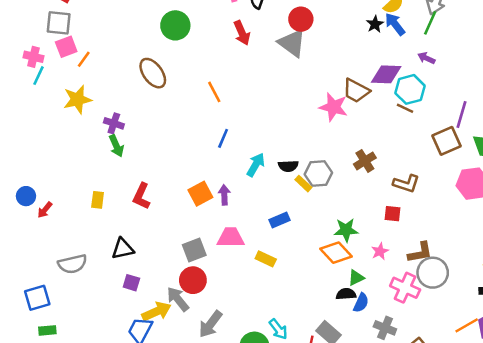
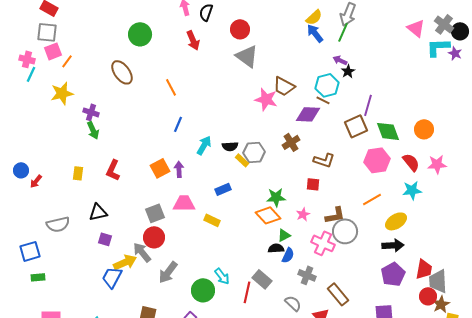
black star: (375, 24) -> (348, 71), moved
gray triangle: (292, 43) -> (247, 56), moved
purple diamond: (386, 74) -> (308, 114), moved
orange line: (467, 325) -> (372, 199), moved

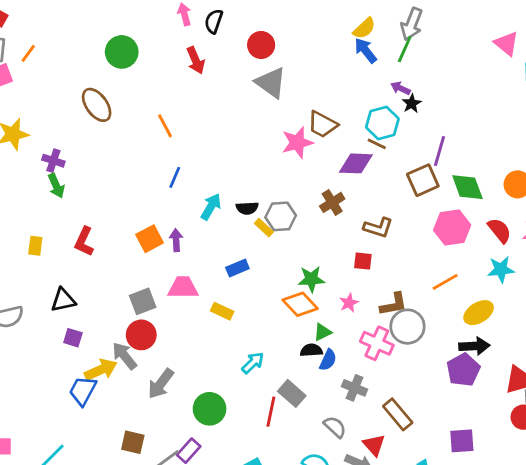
orange line: (67, 61) -> (28, 53), moved
pink star: (266, 99) -> (297, 143), turned -30
purple pentagon: (393, 274) -> (463, 370), moved
cyan arrow: (222, 276) -> (253, 363), moved, turned -96

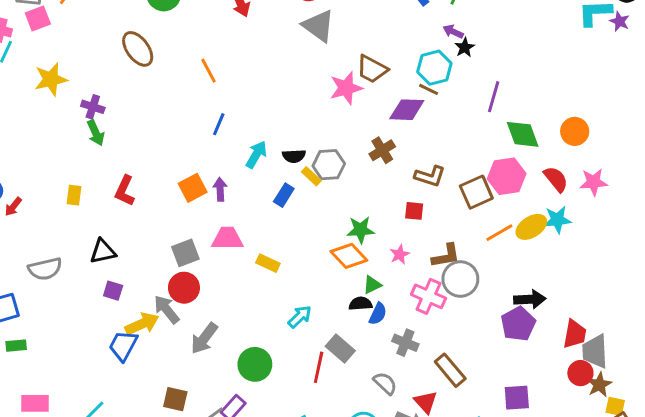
brown square: (423, 180) -> (476, 192), moved
blue rectangle: (237, 268) -> (284, 195), moved, turned -35
yellow ellipse: (479, 313) -> (531, 227), moved

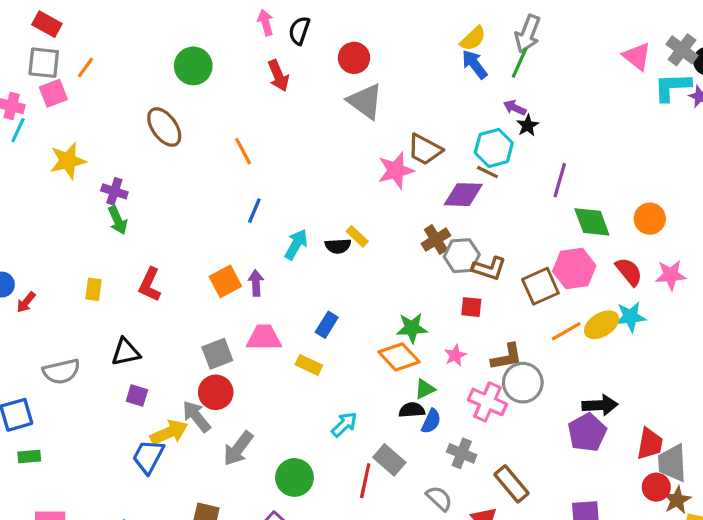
gray hexagon: (329, 165) -> (462, 256), moved
yellow rectangle: (311, 176) -> (357, 236), moved
blue rectangle: (284, 195) -> (327, 325), moved

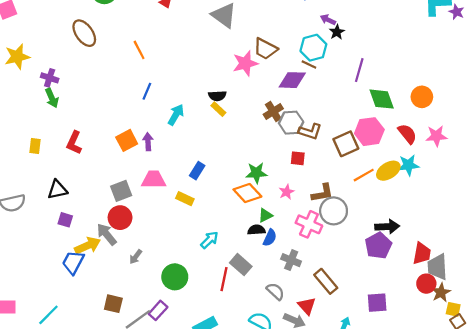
black semicircle: (338, 246) -> (217, 96), moved
gray arrow: (238, 449) -> (136, 257), size x0.6

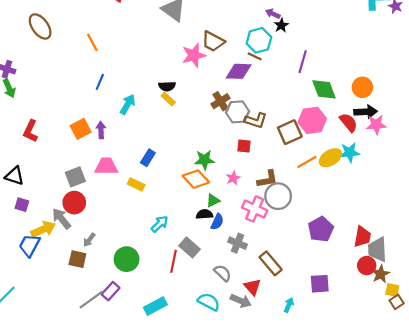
black triangle: (57, 190) -> (14, 176), turned 30
black arrow: (387, 227) -> (366, 112), moved
brown square: (113, 304) -> (77, 259), moved

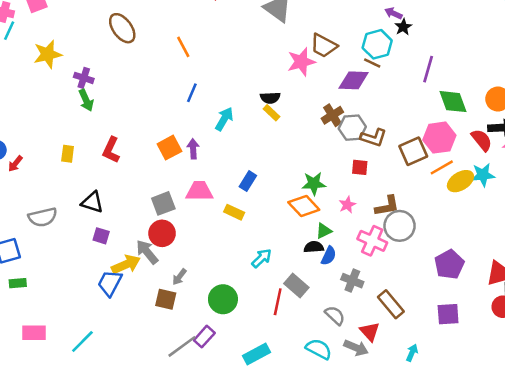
orange line: (307, 162) -> (442, 167), moved
purple square: (320, 284) -> (448, 314), moved

